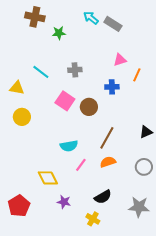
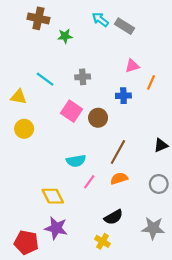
purple star: (64, 202) -> (56, 228), moved, size x1.5
red pentagon: (19, 206) -> (26, 242), moved, turned -30

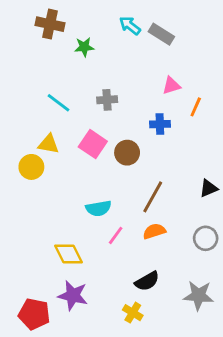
yellow triangle: (19, 97) -> (49, 144), moved

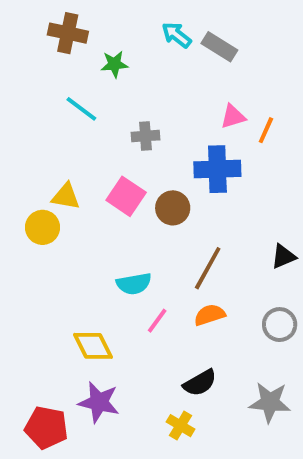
cyan line: (59, 103) -> (81, 109), moved
orange line: (196, 107) -> (266, 130), moved
blue cross: (160, 124) -> (217, 169), size x1.6

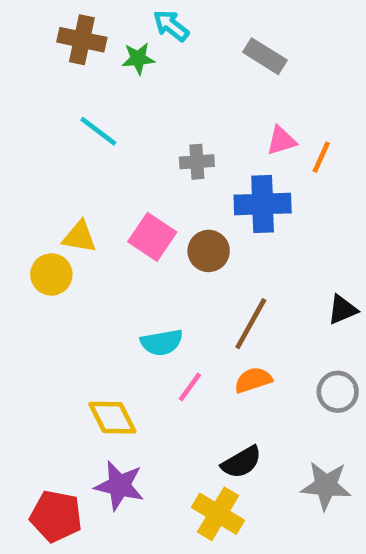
cyan arrow: (177, 35) -> (171, 26), moved
green star: (114, 64) -> (138, 59), moved
gray cross: (145, 136) -> (197, 162), moved
yellow cross: (180, 426) -> (218, 514), size x1.5

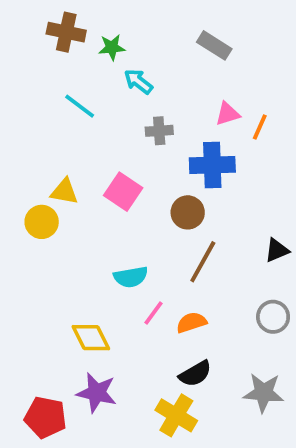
cyan arrow: (171, 26) -> (138, 82), moved
brown circle: (209, 251) -> (188, 212), moved
orange semicircle: (253, 380) -> (191, 322), moved

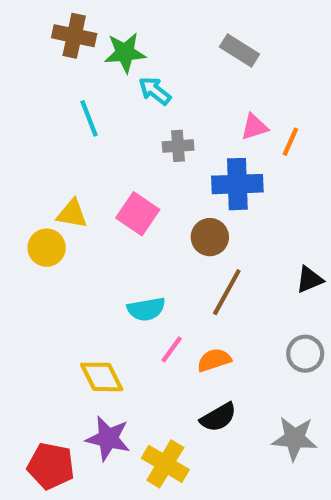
green star: (112, 47) -> (125, 53), size x1.4
cyan line: (80, 106) -> (89, 118), turned 32
yellow cross: (176, 415) -> (165, 464), moved

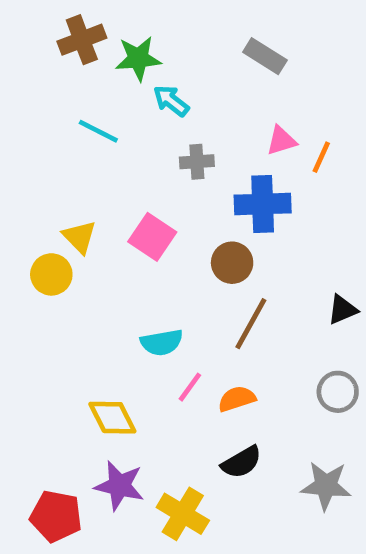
brown cross: (74, 36) -> (82, 40), turned -33
cyan line: (89, 118) -> (98, 131), turned -42
yellow triangle: (72, 214) -> (80, 237), turned 36

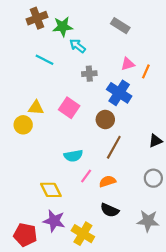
blue cross: (263, 204) -> (119, 93), turned 35
yellow triangle: (80, 237) -> (36, 108), turned -42
black semicircle: (241, 462) -> (110, 210), turned 54

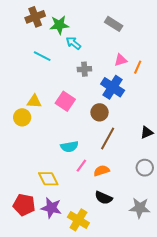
red pentagon: (25, 235) -> (24, 205), moved

